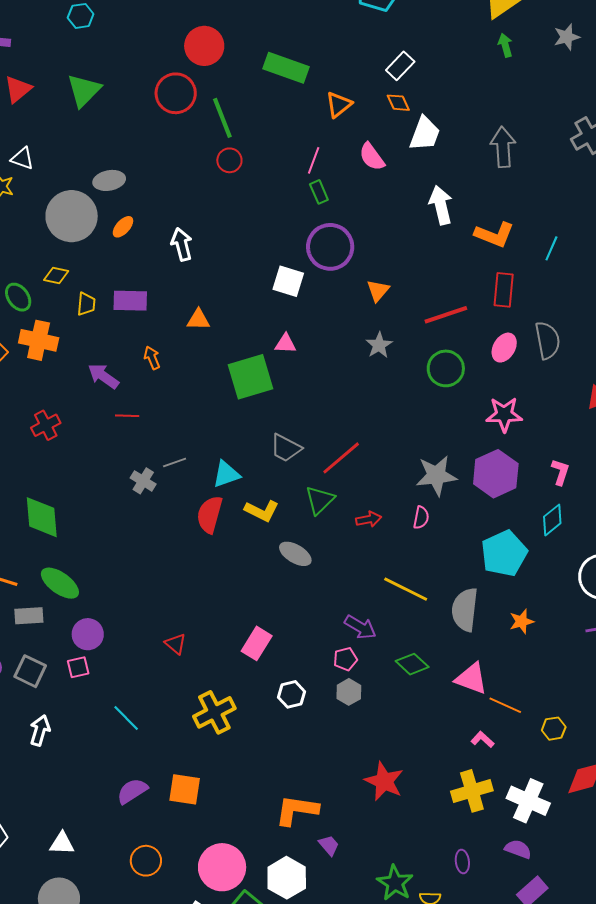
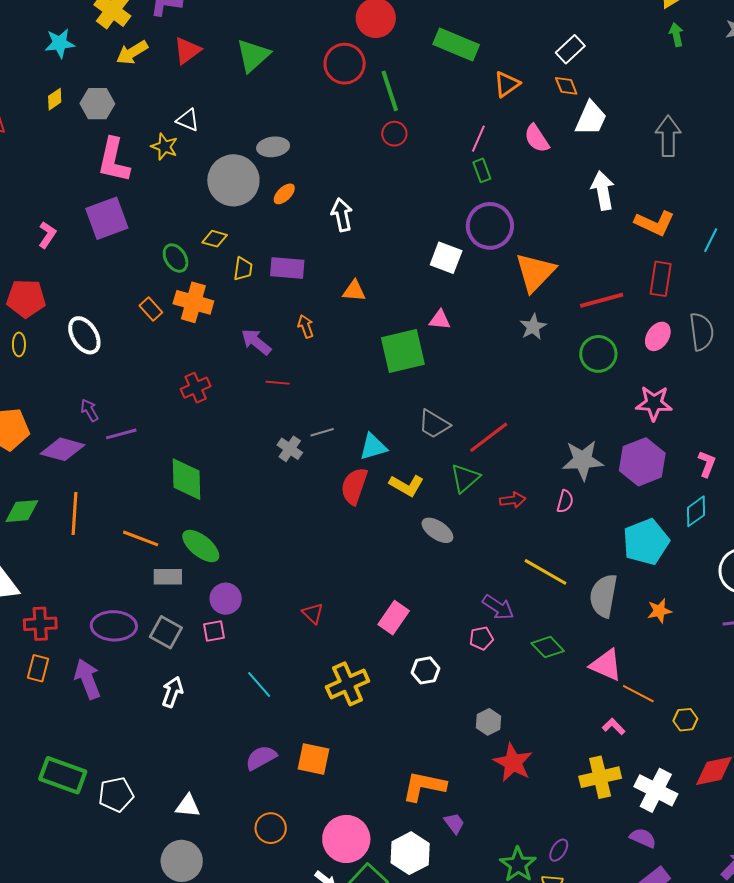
orange triangle: (378, 291) -> (535, 272), size x1.8
gray hexagon: (349, 692) -> (488, 722), moved
purple ellipse: (462, 861) -> (559, 850), moved, turned 35

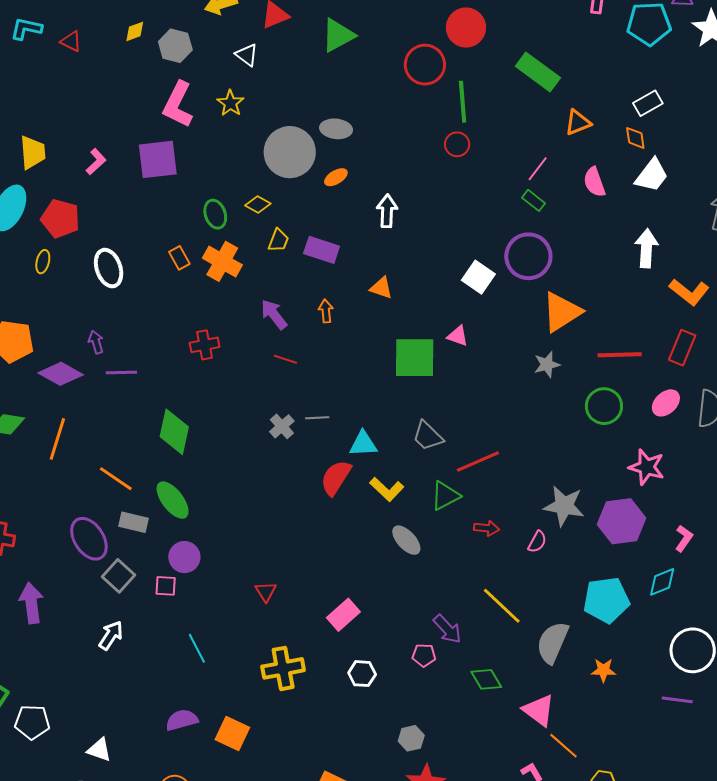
white triangle: (188, 120) -> (247, 55), moved
green rectangle: (482, 170) -> (534, 200), turned -45
purple ellipse: (114, 626) -> (89, 539), moved, turned 42

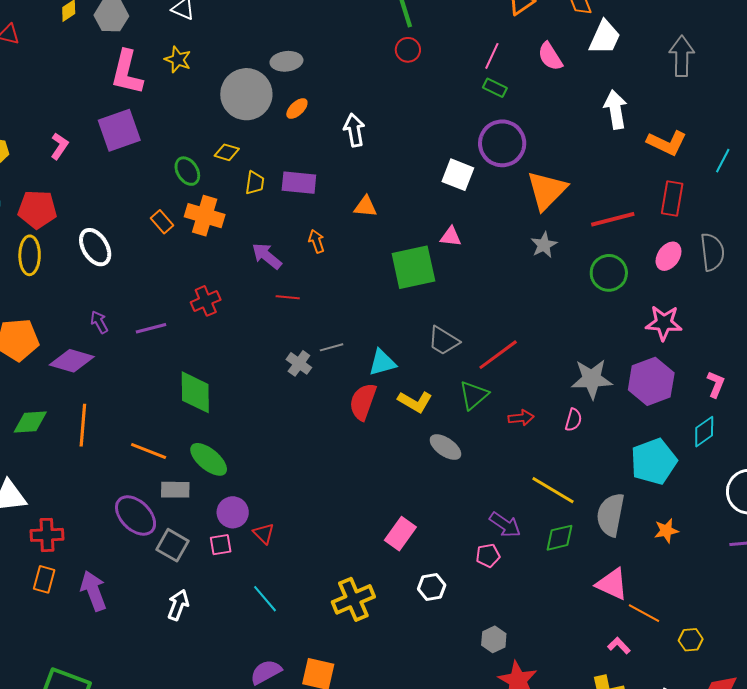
yellow ellipse: (43, 262) -> (30, 255), size x1.6
purple line: (121, 373) -> (151, 328), moved
red triangle: (266, 592) -> (264, 534), moved
green diamond: (486, 679) -> (560, 538), moved, turned -60

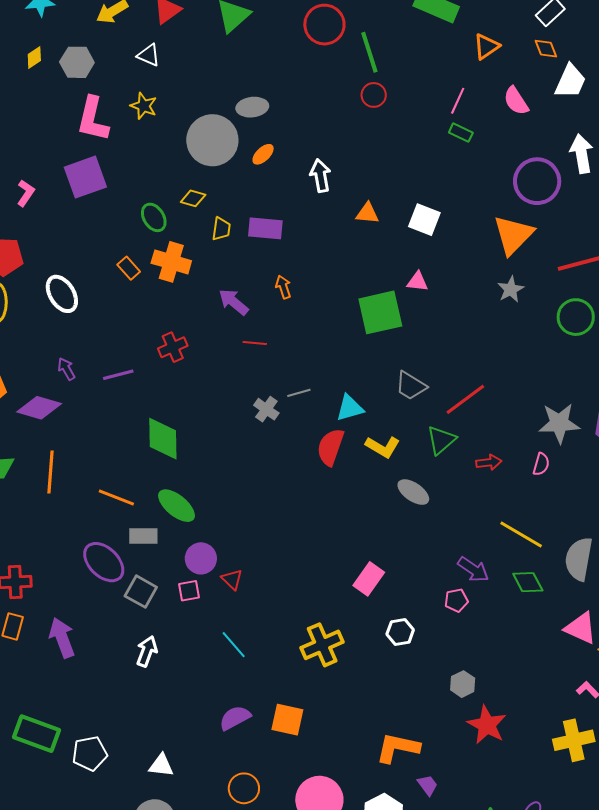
purple circle: (502, 143) -> (537, 181), moved
orange triangle: (365, 206) -> (367, 213), moved
green diamond: (560, 538) -> (528, 582), turned 76

